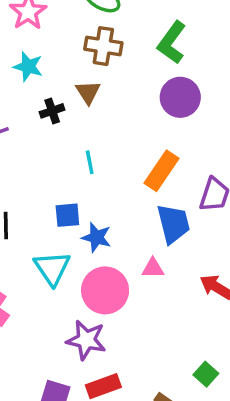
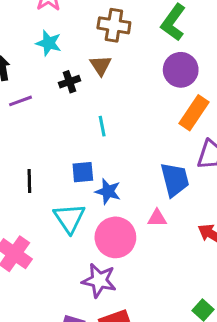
orange rectangle: (161, 171) -> (194, 113), moved

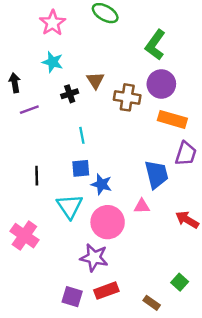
brown cross: (114, 25) -> (127, 97), moved
orange rectangle: (194, 113) -> (172, 119), turned 72
cyan line: (102, 126) -> (82, 135), moved

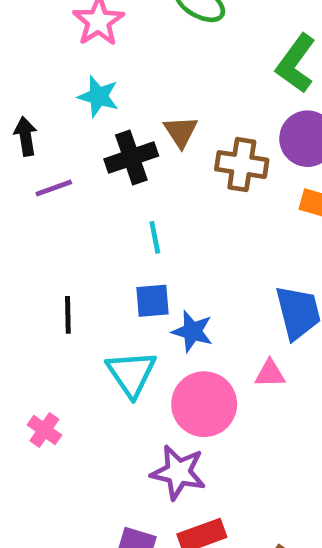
black cross: (70, 94) -> (131, 157), size x1.5
pink cross: (24, 236) -> (44, 430), size x0.6

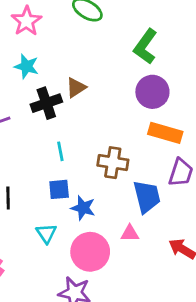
brown triangle: (181, 132) -> (76, 88), turned 30
brown cross: (242, 165) -> (113, 163), moved
cyan triangle: (131, 374) -> (46, 233), size x0.7

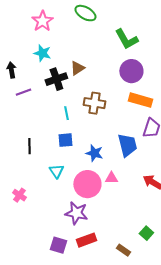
green L-shape: (145, 47) -> (126, 39), turned -65
brown cross: (113, 163) -> (94, 103), moved
blue star: (83, 208) -> (94, 153), moved
pink triangle: (130, 233) -> (111, 178), moved

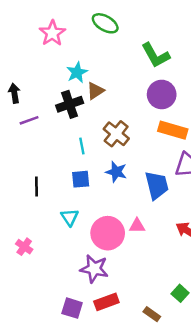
cyan star: (42, 53) -> (77, 72), moved, turned 30
brown cross: (94, 103) -> (116, 134), turned 30
blue star: (94, 153) -> (116, 172), moved

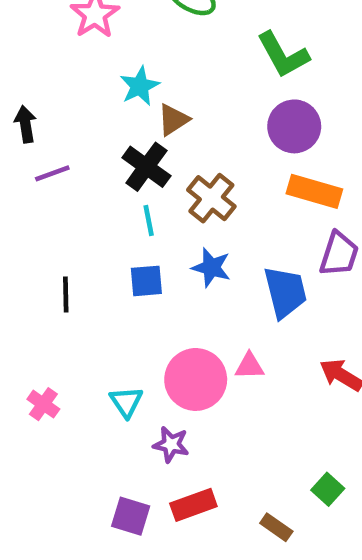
black cross: (70, 104) -> (146, 167), moved, turned -35
cyan triangle: (70, 217) -> (126, 402), moved
purple star: (94, 269) -> (171, 444), size x0.7

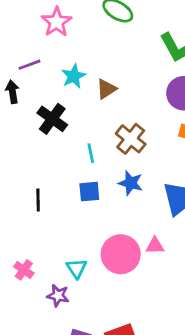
cyan star: (140, 86) -> (74, 76), moved
black cross: (146, 167) -> (52, 119), moved
purple line: (52, 173) -> (29, 65), moved
purple star: (171, 444) -> (58, 296), moved

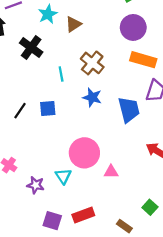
blue square: (89, 192) -> (48, 108), moved
black line: (38, 200) -> (20, 111), turned 35
pink triangle: (155, 246) -> (111, 172), moved
cyan triangle: (76, 268) -> (63, 176), moved

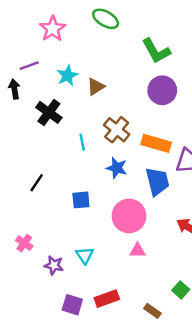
orange rectangle: (143, 60) -> (156, 143), moved
blue square: (48, 108) -> (81, 200), moved
pink circle: (84, 153) -> (129, 216), moved

